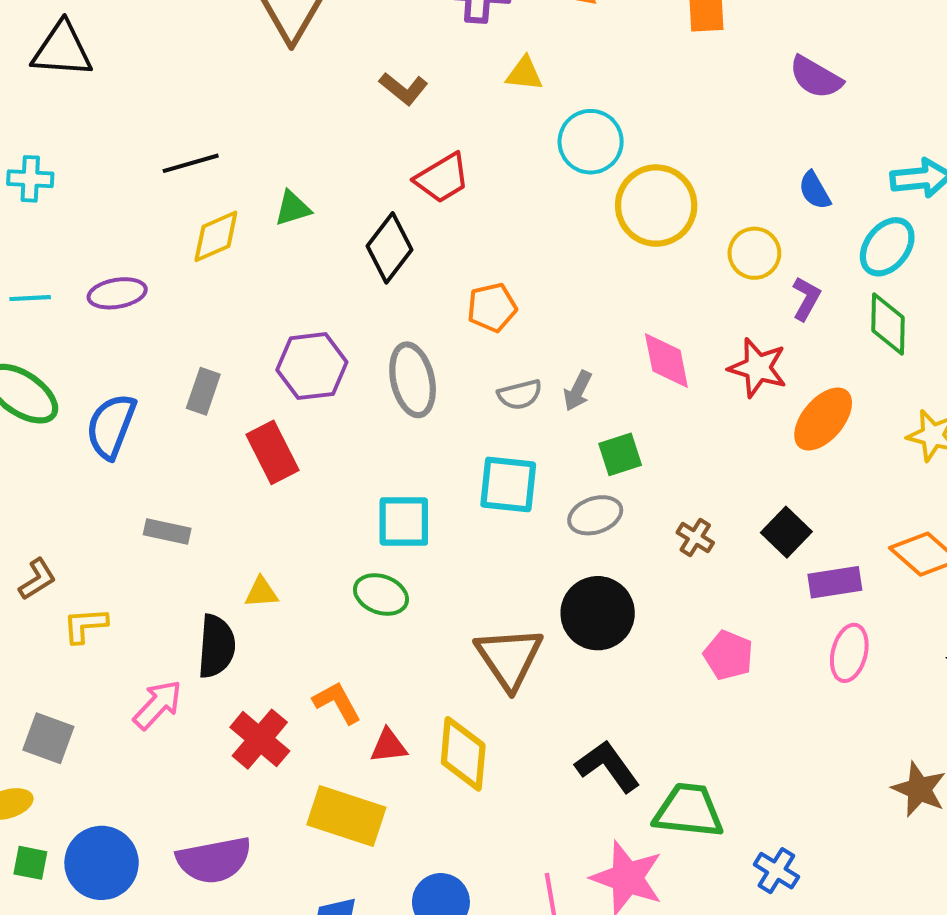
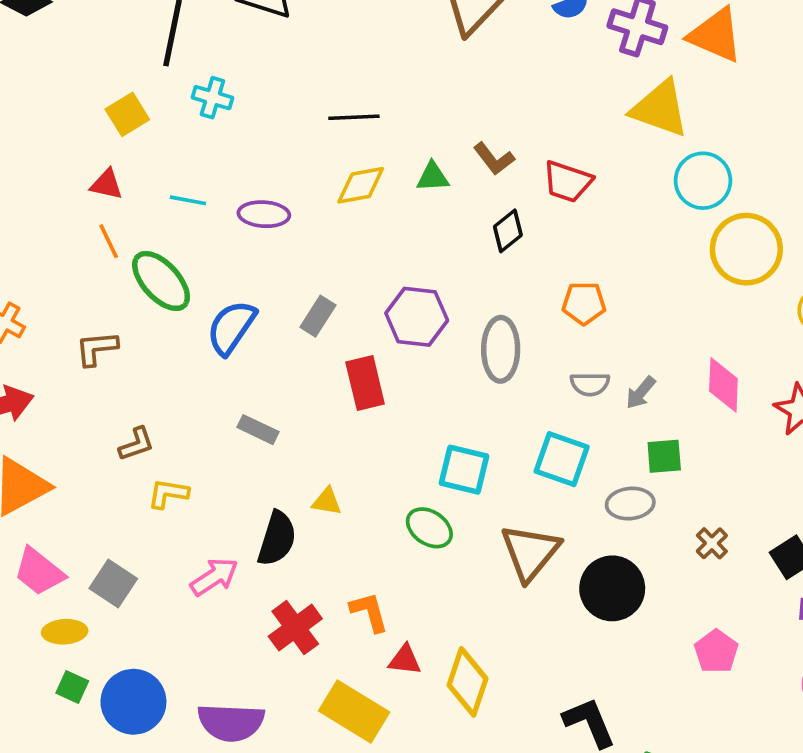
yellow triangle: (524, 74) -> (660, 109), size x1.8
brown L-shape: (404, 89) -> (494, 159), moved
red trapezoid: (442, 178) -> (568, 182), turned 36
black diamond: (390, 248) -> (508, 231), size x0.7
brown triangle: (509, 658) -> (530, 552), moved

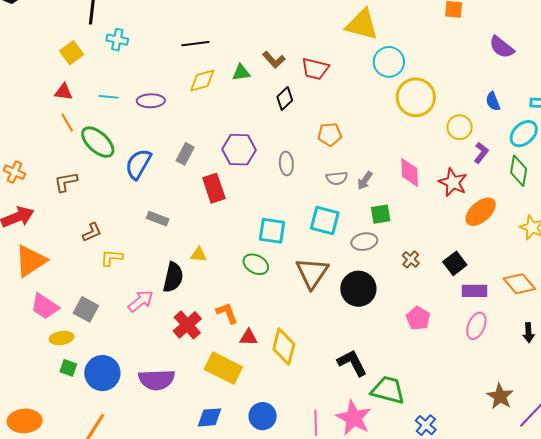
gray ellipse: (501, 349) -> (286, 163), size x0.7

